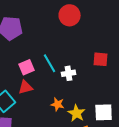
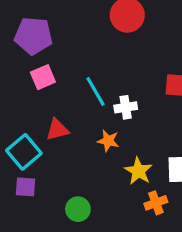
pink square: (27, 67) -> (43, 77), moved
orange star: (58, 104) -> (108, 141), moved

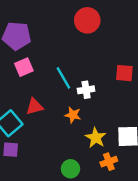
green circle: (78, 209) -> (70, 169), moved

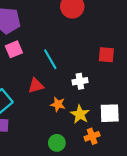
white cross: (86, 90) -> (80, 81), moved
red triangle: (35, 107) -> (36, 86), moved
orange star: (73, 115) -> (58, 104), moved

